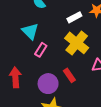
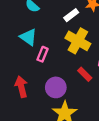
red rectangle: (69, 75) -> (85, 74), moved

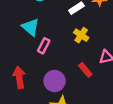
yellow cross: (78, 41) -> (81, 35), size x0.6

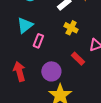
cyan triangle: (31, 27) -> (25, 25), turned 48

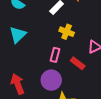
pink rectangle: (38, 41) -> (55, 55), moved

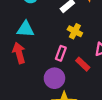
cyan triangle: (18, 35) -> (26, 29), turned 42
red arrow: (18, 84) -> (19, 53), moved

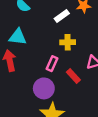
yellow cross: (75, 31) -> (68, 42), turned -32

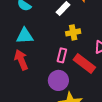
red rectangle: (73, 76) -> (84, 64), size x1.5

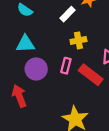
red arrow: (21, 60) -> (19, 96), moved
purple circle: (58, 80) -> (36, 69), moved

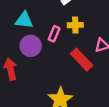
pink rectangle: (66, 66) -> (54, 34), moved

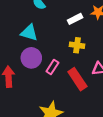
pink rectangle: (54, 34) -> (52, 67), moved

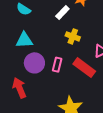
yellow cross: (77, 45) -> (73, 36), turned 32

